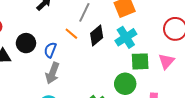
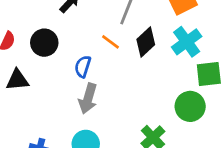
black circle: (26, 43) -> (44, 43), moved

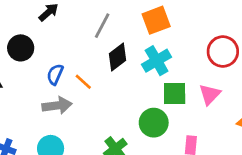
orange line: (111, 42) -> (83, 82), moved
gray arrow: (88, 99) -> (57, 105), turned -120

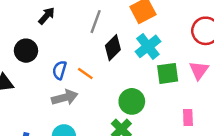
green circle: (154, 123) -> (132, 101), moved

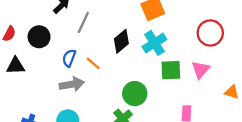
gray line: (96, 22) -> (83, 22), moved

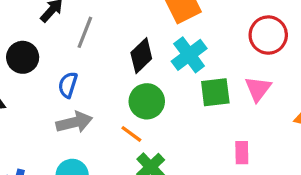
orange line: (93, 63) -> (131, 134), moved
green circle: (135, 94) -> (147, 101), moved

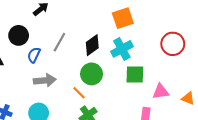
gray line: (85, 32) -> (59, 42), moved
blue semicircle: (68, 85) -> (34, 55), moved
pink triangle: (258, 89) -> (161, 92), moved, turned 36

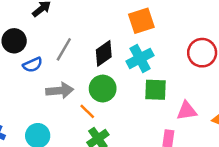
blue semicircle: (34, 55) -> (33, 65), turned -140
gray arrow: (45, 80) -> (60, 91), moved

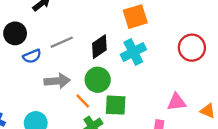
gray line: (64, 49) -> (62, 42), turned 35
green square: (155, 90) -> (116, 105), moved

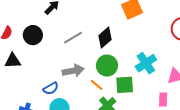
cyan cross: (133, 52) -> (146, 63), moved
blue semicircle: (32, 56) -> (51, 88), moved

